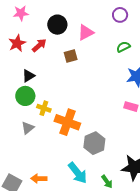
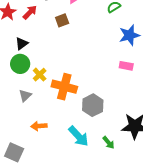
yellow cross: (44, 108) -> (40, 75), turned 32
orange arrow: (39, 178) -> (39, 126), moved

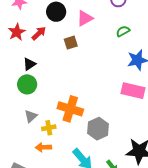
pink rectangle: (126, 66) -> (133, 91), size x1.6
yellow cross: (40, 75) -> (49, 128), moved, turned 32

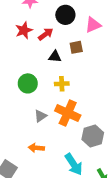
black triangle: (29, 64) -> (55, 56), moved, turned 32
gray triangle: (31, 116) -> (41, 116), moved
yellow cross: (49, 128) -> (62, 84), moved

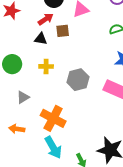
red arrow: (46, 34) -> (46, 19), moved
orange cross: (68, 113) -> (53, 118), moved
gray hexagon: (93, 136) -> (78, 80), moved

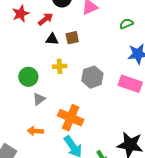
red arrow: (46, 19) -> (45, 19), moved
brown square: (63, 31) -> (72, 38), moved
green circle: (12, 64) -> (28, 77), moved

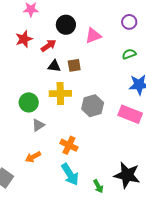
yellow cross: (60, 66) -> (60, 94), size x1.5
orange cross: (71, 118) -> (69, 145), size x0.7
orange arrow: (35, 131) -> (33, 157), turned -35

